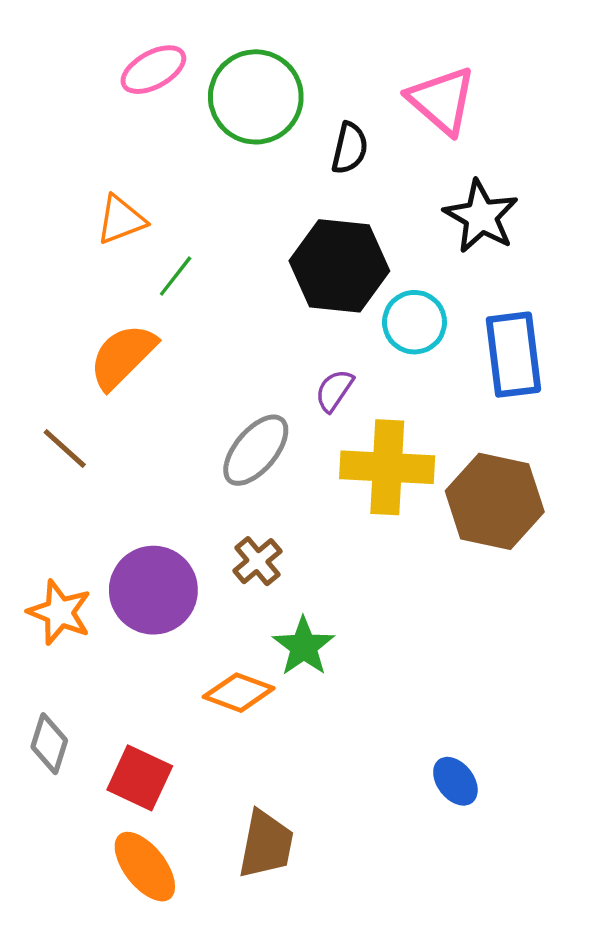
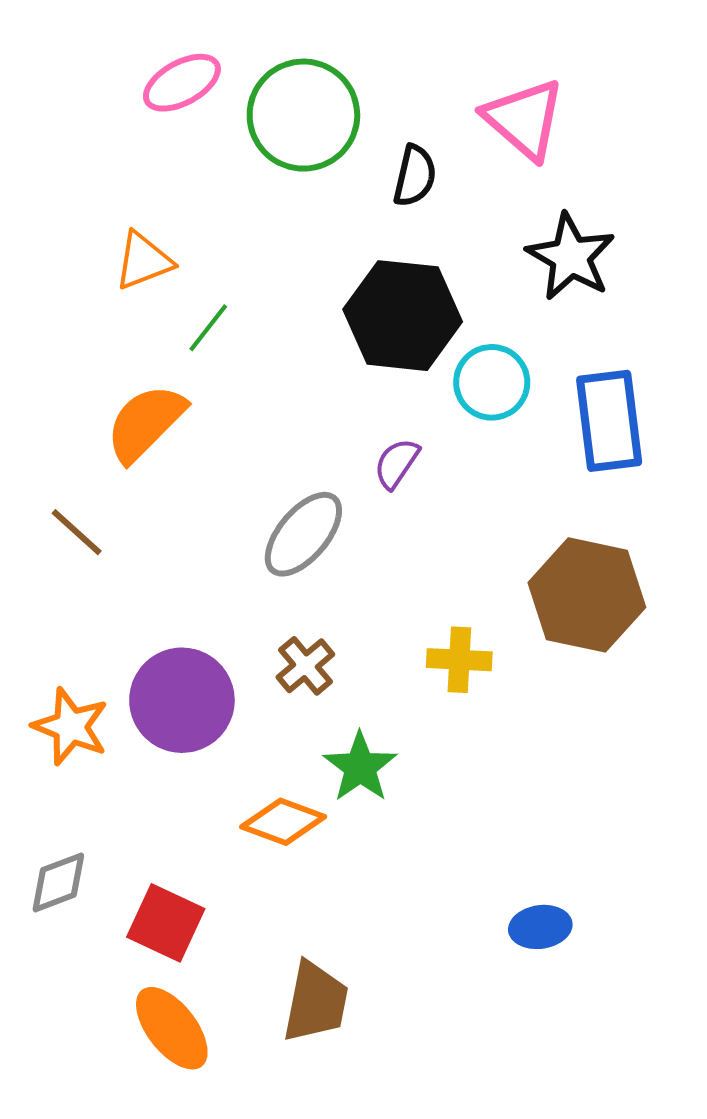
yellow cross: (387, 467) -> (459, 660), moved, size x0.6
gray diamond: (49, 744) -> (58, 882), turned 52
blue ellipse: (455, 781) -> (540, 927), turned -60

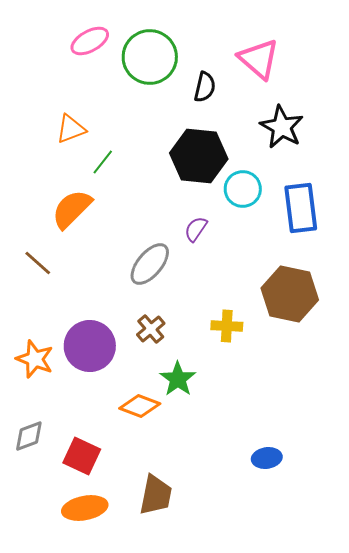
orange ellipse: (172, 1028) -> (85, 508), turned -63

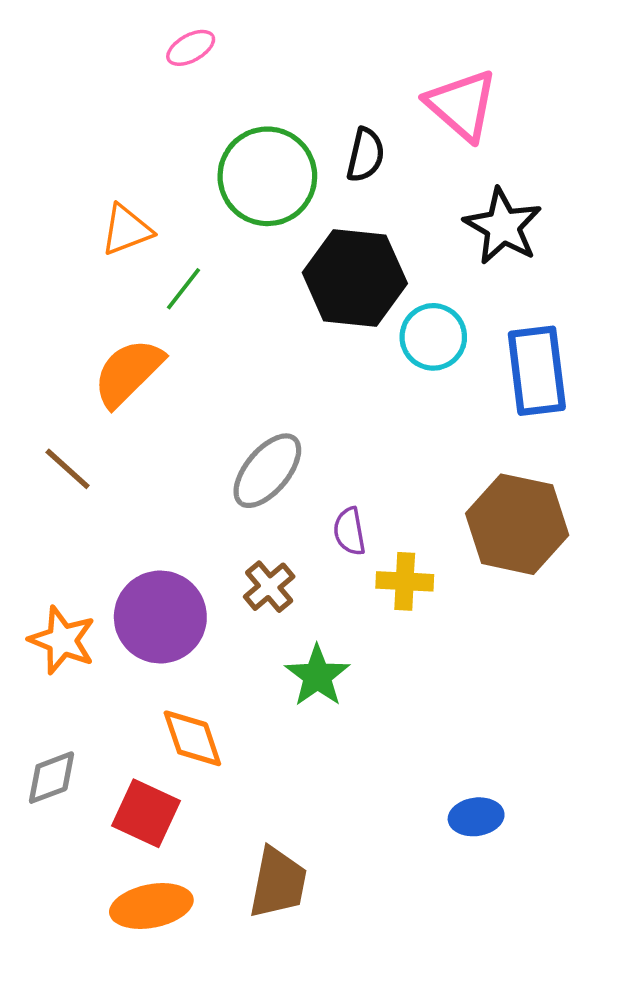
pink ellipse: (90, 41) -> (191, 48), moved, size x0.7
green circle: (150, 57) -> (267, 176), moved
purple semicircle: (196, 229) -> (349, 531), moved, turned -44
orange diamond: (140, 406) -> (192, 738), moved, turned 51

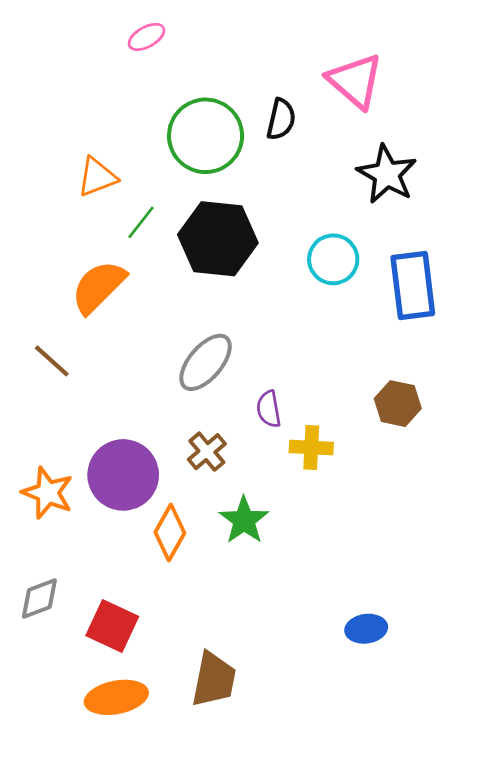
black hexagon: (355, 278) -> (218, 239), moved
brown hexagon: (517, 524) -> (398, 404), size x0.6
orange diamond: (192, 738) -> (170, 533), moved, turned 48

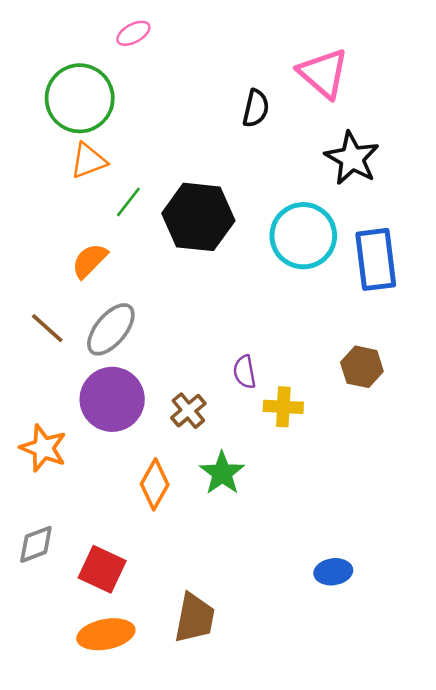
green circle: (206, 136) -> (80, 98), moved
cyan circle: (333, 259) -> (303, 236), size x1.4
orange semicircle: (98, 287) -> (90, 261), size x0.7
gray ellipse: (206, 362) -> (111, 329), moved
purple circle: (123, 475) -> (112, 399), moved

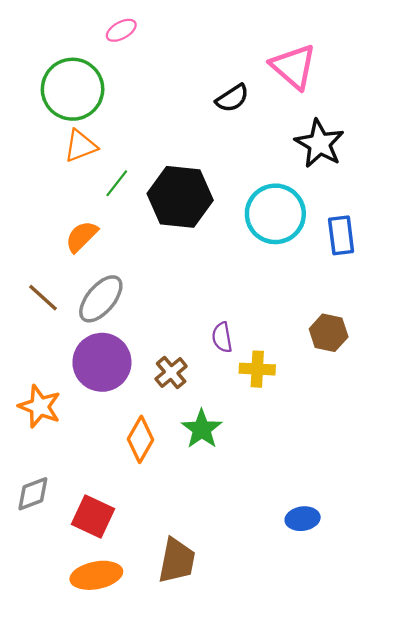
black semicircle: (256, 108) -> (232, 98), turned 44
blue rectangle: (376, 259) -> (341, 235), size x0.7

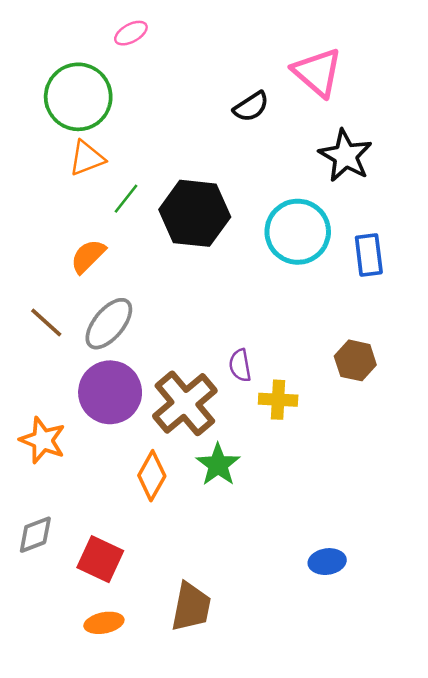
brown cross: (171, 372) -> (185, 403), size x1.8
orange ellipse: (96, 575) -> (104, 623), size x0.7

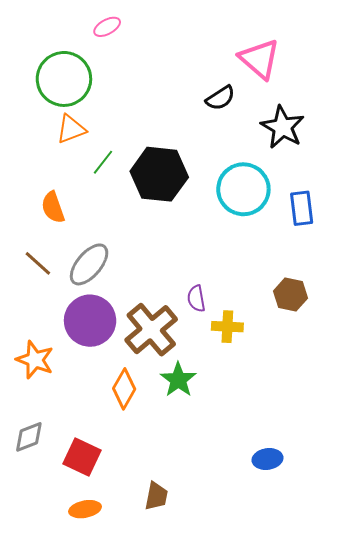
black semicircle: (251, 107) -> (220, 98), moved
orange semicircle: (88, 256) -> (53, 207), moved, turned -64
brown trapezoid: (191, 607) -> (156, 496), size x0.7

